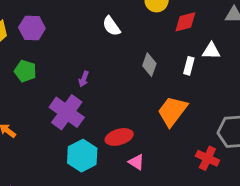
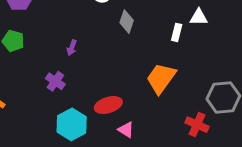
gray diamond: (149, 65) -> (127, 22), moved
purple cross: (67, 112) -> (55, 81), size x0.6

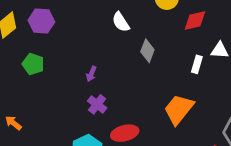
purple cross: (55, 81) -> (97, 104), moved

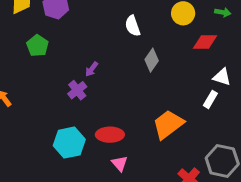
white rectangle: (197, 64) -> (210, 99), moved
purple cross: (97, 104) -> (77, 90), moved

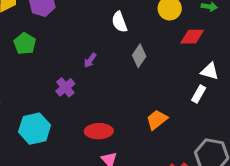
purple arrow: (92, 69) -> (90, 60), moved
orange trapezoid: (168, 124) -> (157, 120), size x0.7
cyan hexagon: (69, 143) -> (35, 129), moved

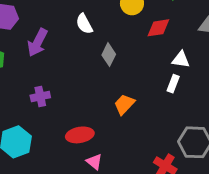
purple arrow: (90, 60) -> (38, 43), moved, size x1.8
purple cross: (65, 87) -> (40, 96), turned 36
orange trapezoid: (157, 120) -> (124, 104), moved

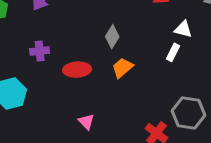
gray diamond: (109, 55) -> (112, 37), moved
red ellipse: (80, 135) -> (77, 70), moved

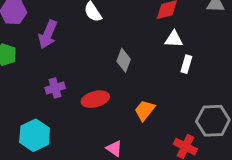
white triangle: (183, 29) -> (174, 39), moved
orange trapezoid: (122, 68) -> (145, 110), moved

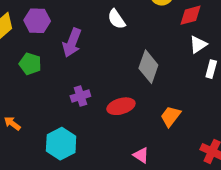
white triangle: (174, 39) -> (198, 45), turned -36
gray diamond: (124, 60) -> (148, 67), size x1.4

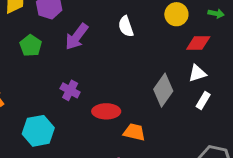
gray diamond: (148, 67) -> (163, 90), moved
purple cross: (80, 96) -> (70, 90), turned 30
orange trapezoid: (171, 116) -> (134, 132), moved, turned 50

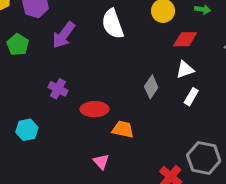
white semicircle: (126, 26) -> (113, 24), size x1.4
gray diamond: (163, 90) -> (151, 87), size x0.7
cyan hexagon: (38, 131) -> (27, 130), size x0.7

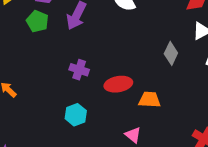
green pentagon: (18, 45) -> (37, 21), moved
cyan hexagon: (27, 130) -> (76, 115), moved

